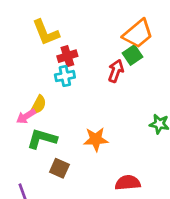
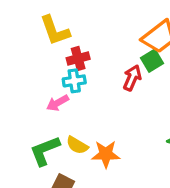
yellow semicircle: (38, 105) -> (77, 145), moved, turned 90
pink arrow: (26, 116) -> (58, 103), moved
green L-shape: (42, 139) -> (45, 151), turned -40

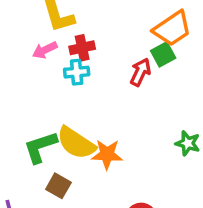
pink arrow: (58, 103) -> (45, 50), moved
yellow semicircle: (77, 145) -> (76, 143), size x1.6

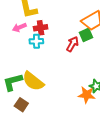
orange star: (107, 154) -> (87, 95), moved

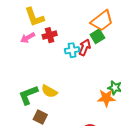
cyan cross: (36, 41) -> (72, 50), moved
yellow semicircle: (33, 81) -> (49, 91), size x0.7

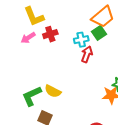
red arrow: (85, 47) -> (87, 54), moved
cyan cross: (72, 50) -> (81, 40), moved

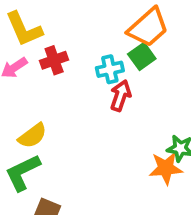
yellow semicircle: (53, 91) -> (32, 136), moved, turned -63

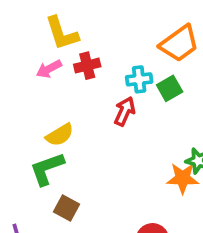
green square: (142, 56) -> (170, 88), moved
red arrow: (121, 96) -> (125, 111), moved

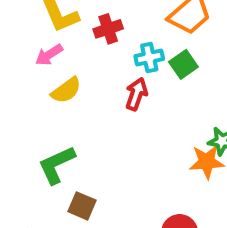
red cross: (87, 66) -> (108, 29), moved
yellow semicircle: (60, 135) -> (66, 90), moved

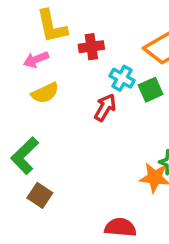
cyan cross: (149, 58) -> (122, 78), turned 30
green L-shape: (57, 165) -> (25, 156), turned -30

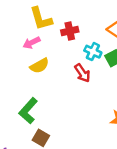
red arrow: (105, 108) -> (82, 73), turned 120

